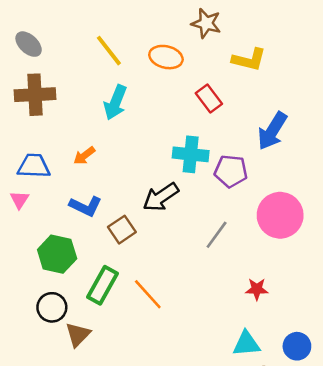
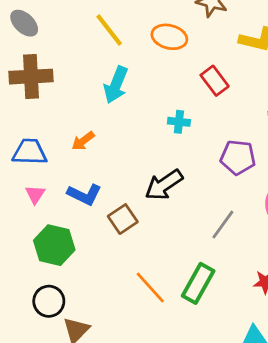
cyan cross: (191, 154) -> (179, 122), moved, size x0.6
pink triangle: (19, 200) -> (35, 194), moved
green rectangle: (102, 285) -> (198, 283), moved

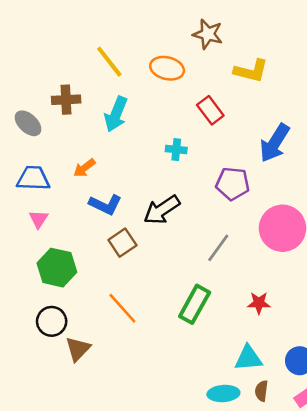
gray ellipse: (24, 23) -> (28, 123), moved
brown cross: (31, 77) -> (66, 100), moved, size x0.7
blue L-shape: (84, 194) -> (105, 205), moved
orange line: (150, 288) -> (122, 308), moved

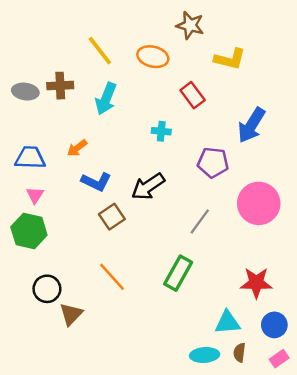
gray ellipse: (28, 123) -> (25, 92), moved, turned -35
green hexagon: (57, 268) -> (29, 231), moved
red star: (259, 303) -> (256, 283), moved, size x1.5

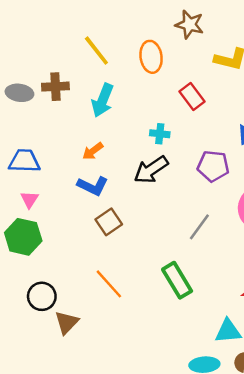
orange ellipse: (153, 57) -> (151, 57), turned 68
orange arrow: (77, 148) -> (93, 151), moved
black arrow: (148, 187) -> (151, 170), moved
green rectangle: (178, 273) -> (177, 280), turned -60

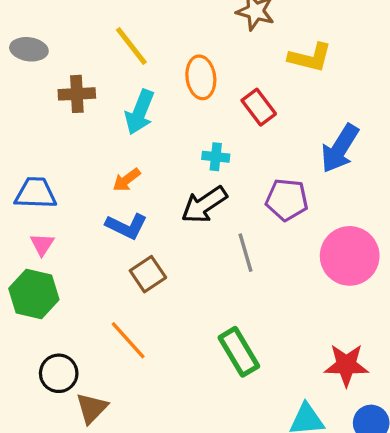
orange ellipse: (151, 57) -> (201, 77), moved
gray ellipse: (19, 93) -> (29, 49), moved
gray line: (199, 227) -> (245, 253), moved, turned -52
orange line: (109, 284) -> (128, 340), moved

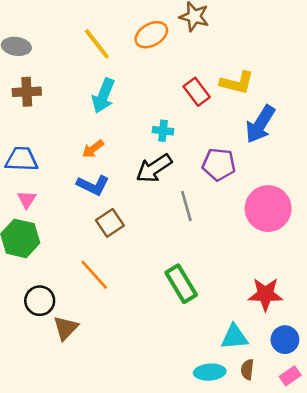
yellow L-shape: (310, 58) -> (237, 83), moved
orange ellipse: (201, 77) -> (151, 35), moved, turned 68
brown cross: (77, 94) -> (27, 92), moved

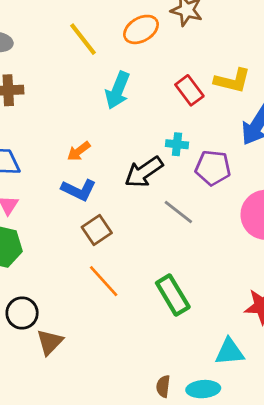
cyan arrow: (103, 96) -> (117, 90), moved
cyan cross: (163, 131) -> (177, 144), moved
gray line: (186, 206) -> (178, 212), turned -36
orange line: (94, 275) -> (104, 281), moved
brown semicircle: (247, 369) -> (163, 386), moved

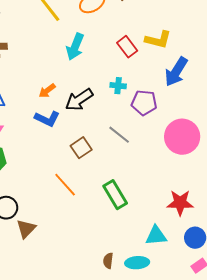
black arrow: (144, 172) -> (79, 100), moved
brown square: (97, 230) -> (81, 148), moved

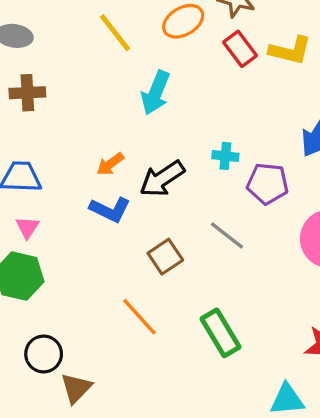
yellow L-shape: (158, 40) -> (290, 50), moved
red rectangle: (127, 47) -> (240, 49), moved

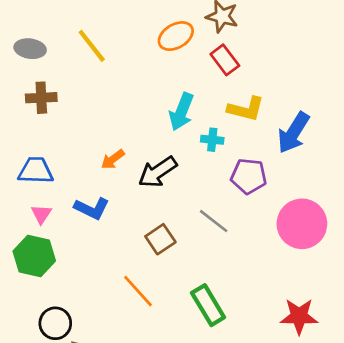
yellow line: (115, 33) -> (92, 46), moved
yellow L-shape: (290, 50) -> (246, 109), moved
cyan arrow: (156, 93) -> (181, 112), moved
cyan cross: (225, 156) -> (212, 140), moved
blue L-shape: (110, 210) -> (92, 208), moved

